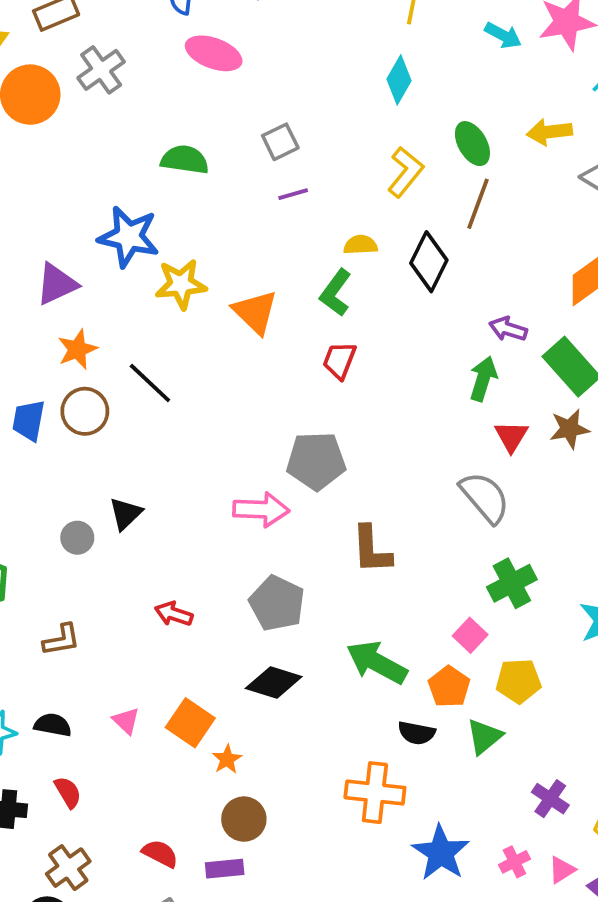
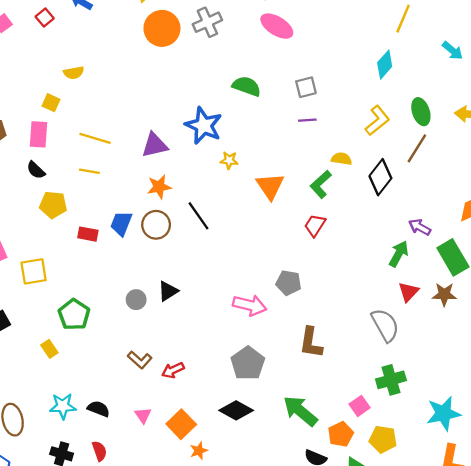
yellow star: (181, 284) -> (229, 160), size x0.6
gray pentagon: (316, 461) -> (289, 283), size x0.7
red arrow: (174, 614) -> (173, 370), moved, turned -55
brown L-shape: (61, 640) -> (140, 360), moved, turned 40

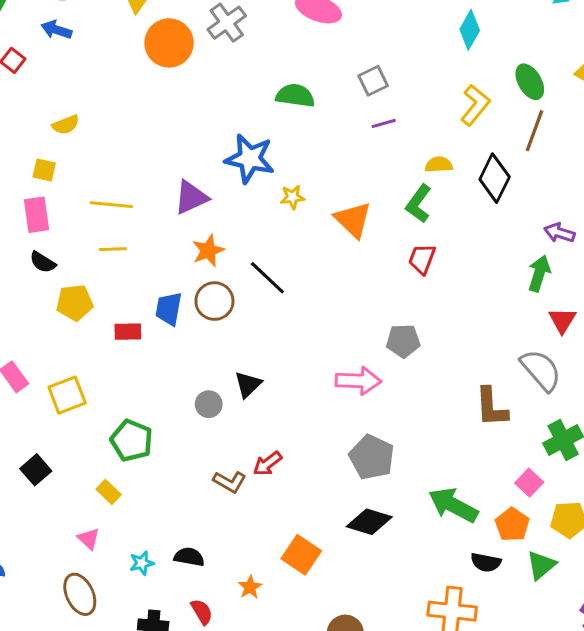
brown L-shape: (311, 343) -> (491, 407), moved
red arrow: (173, 370) -> (267, 464), moved
cyan star: (63, 406) -> (142, 563), size x0.7
pink triangle: (143, 415) -> (89, 539), moved
orange star: (199, 451) -> (250, 587), moved

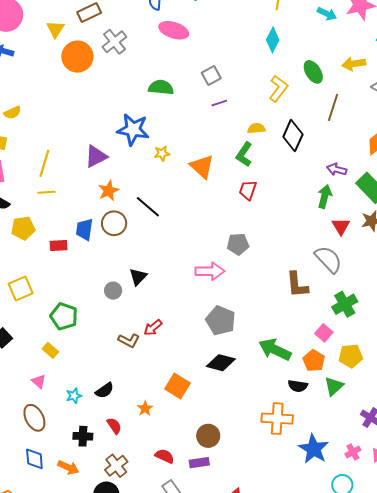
brown line: (534, 131) -> (333, 108), moved
yellow line: (111, 205) -> (44, 163), turned -76
black semicircle: (189, 557) -> (105, 390), turned 138

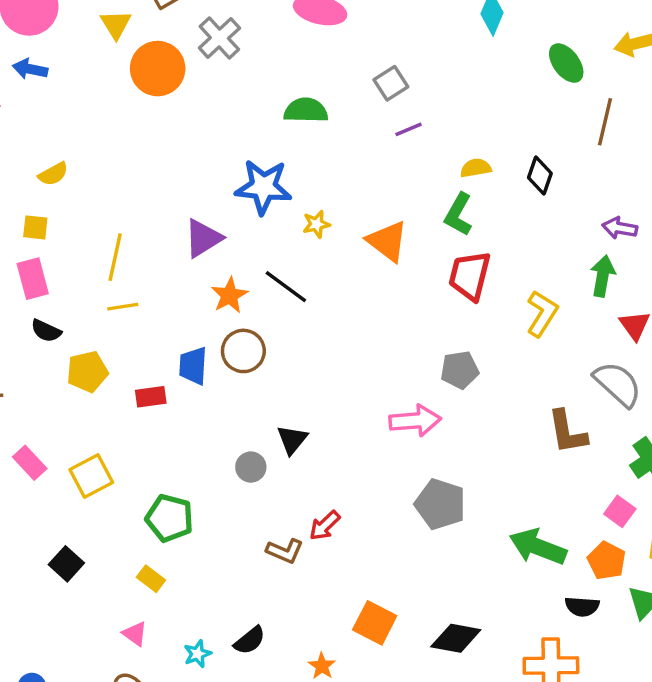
yellow L-shape: (278, 89) -> (542, 313), moved
black diamond: (293, 136) -> (540, 176), size x0.7
red trapezoid: (248, 190) -> (470, 276), size x1.4
black line: (148, 207) -> (286, 287), moved
black diamond: (221, 363) -> (456, 638), moved

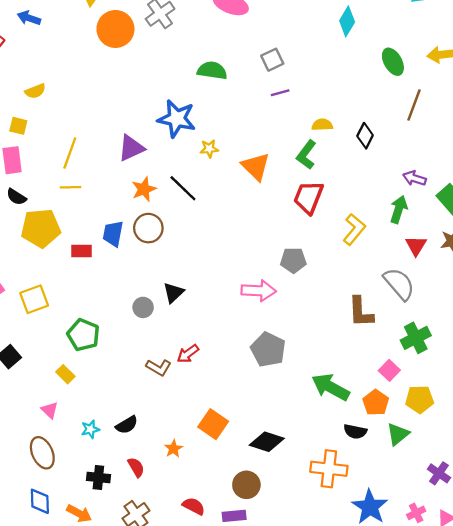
yellow pentagon: (87, 372) -> (41, 228), size x1.4

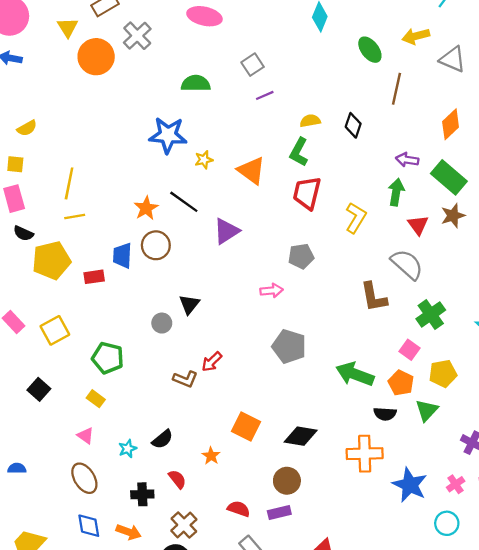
purple triangle: (131, 148) -> (226, 231), moved
pink arrow: (259, 291) -> (272, 291), size x0.7

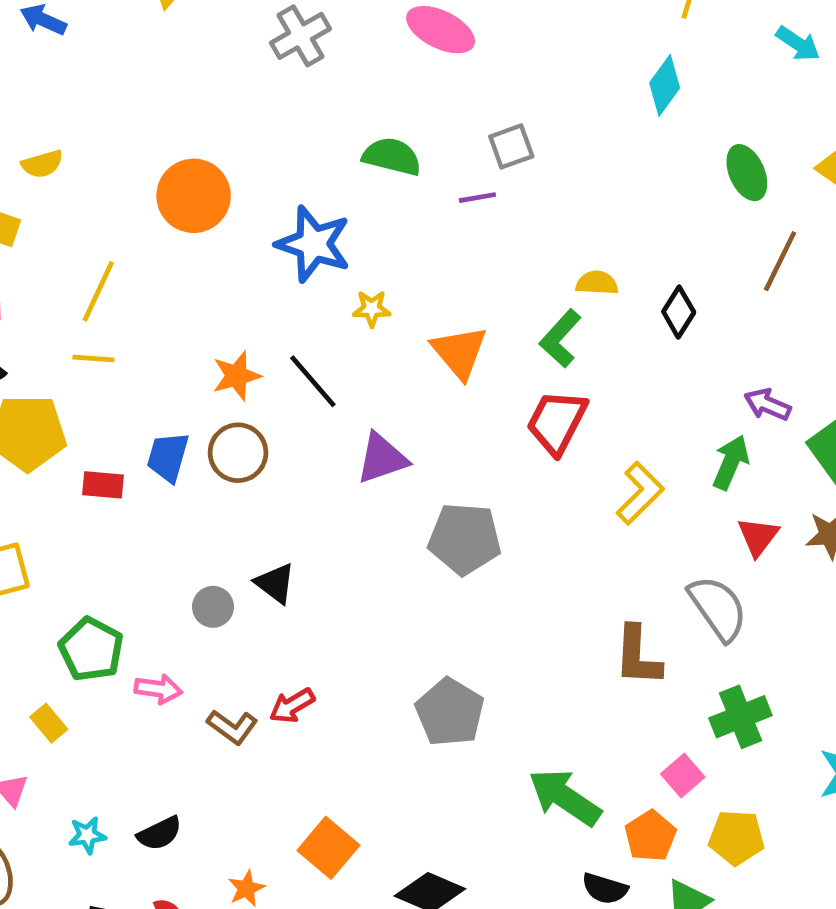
orange circle: (96, 57) -> (194, 196), moved
purple line: (265, 95) -> (477, 198), moved
gray pentagon: (301, 256) -> (465, 539), moved, size x1.4
pink arrow: (272, 291) -> (158, 689), moved
black triangle: (189, 304) -> (275, 583), turned -45

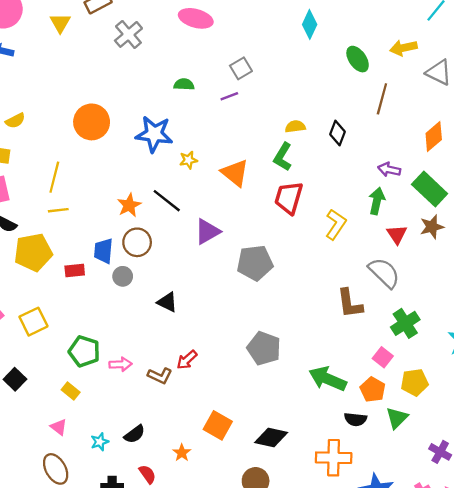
green semicircle: (392, 156) -> (184, 84), size x0.7
gray circle: (213, 607) -> (123, 276), moved

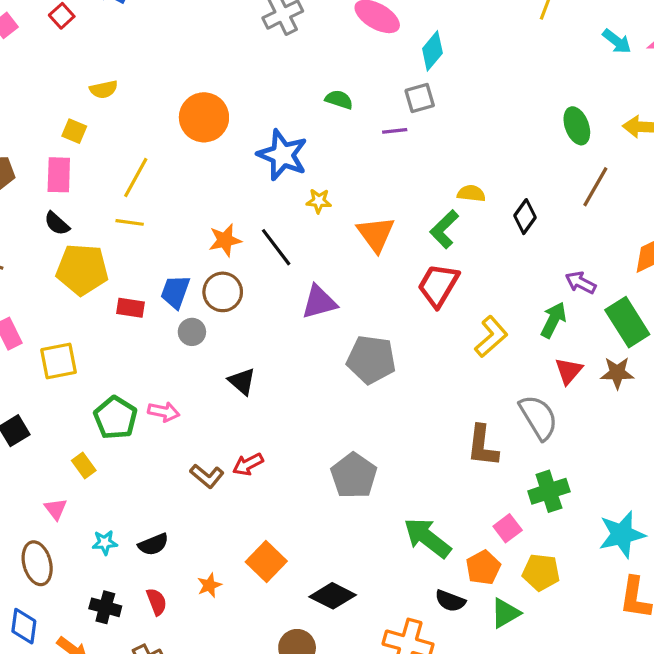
cyan diamond: (310, 24) -> (432, 51), moved
pink arrow: (120, 364) -> (164, 412), moved

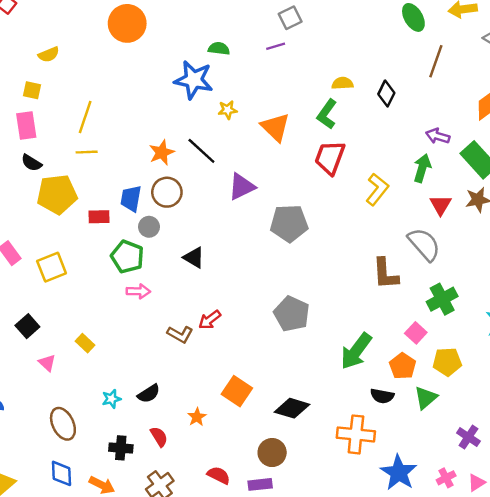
green semicircle: (339, 100) -> (219, 49), moved
orange circle: (204, 117) -> (127, 23), moved
green pentagon: (115, 418) -> (127, 257), moved
pink triangle: (56, 509) -> (47, 363), moved
green arrow: (427, 538) -> (356, 351), turned -81

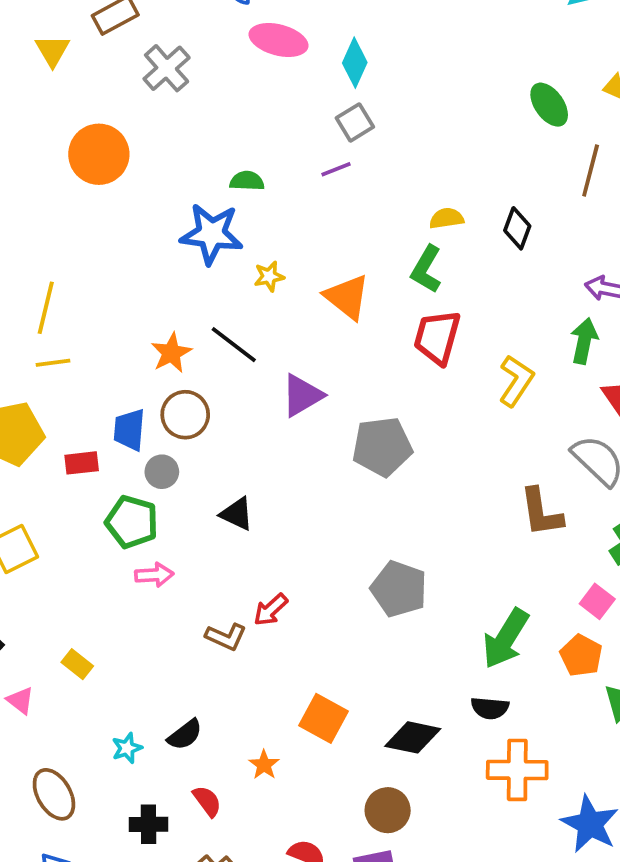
black semicircle: (382, 396) -> (490, 708), moved

